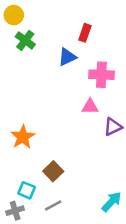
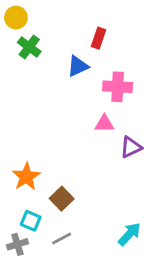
orange star: (23, 137) -> (26, 177), moved

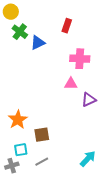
blue triangle: (78, 66) -> (38, 43), moved
brown square: (62, 199) -> (42, 135), turned 35
cyan square: (31, 221) -> (21, 150), turned -32

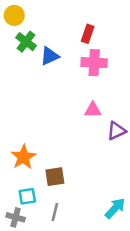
pink cross: (80, 59) -> (94, 63), moved
gray line: (42, 162) -> (55, 212), turned -48
gray cross: (12, 166) -> (16, 217), turned 32

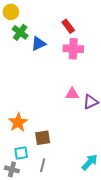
red rectangle: (88, 34) -> (68, 26), turned -56
pink triangle: (93, 110) -> (72, 94), moved

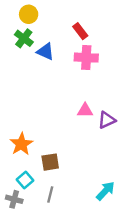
yellow circle: (11, 12) -> (29, 14), moved
blue triangle: (39, 44) -> (45, 52), turned 49
cyan square: (21, 153) -> (25, 180), turned -32

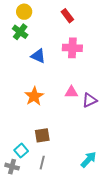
red rectangle: (80, 31) -> (67, 16), moved
blue triangle: (45, 52) -> (38, 56), moved
orange star: (21, 144) -> (34, 96), moved

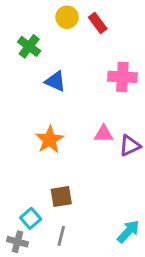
yellow circle: (24, 12) -> (67, 17), moved
pink cross: (72, 48) -> (122, 77), moved

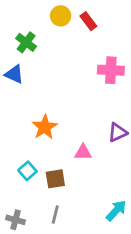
blue triangle: (55, 81) -> (14, 74), moved
pink triangle: (104, 134) -> (83, 152), moved
cyan square: (31, 218) -> (27, 171), moved

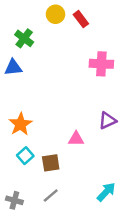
blue triangle: (14, 74) -> (13, 67), turned -30
orange star: (45, 127) -> (20, 124), moved
gray line: (55, 215) -> (51, 195), turned 35

